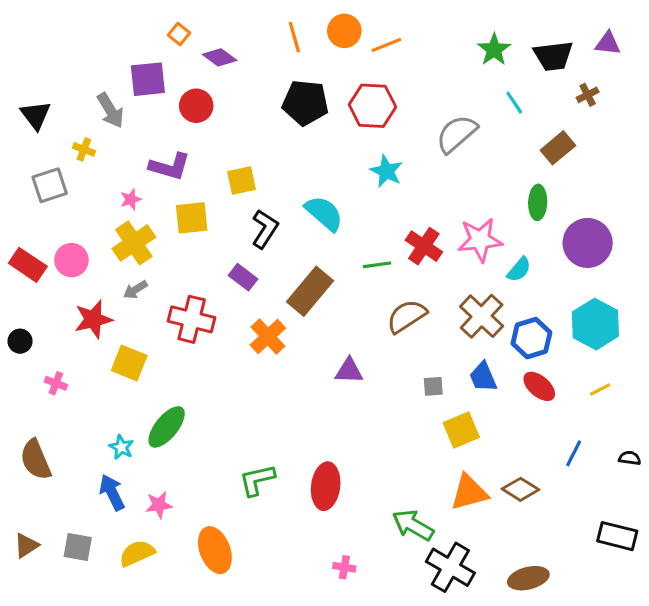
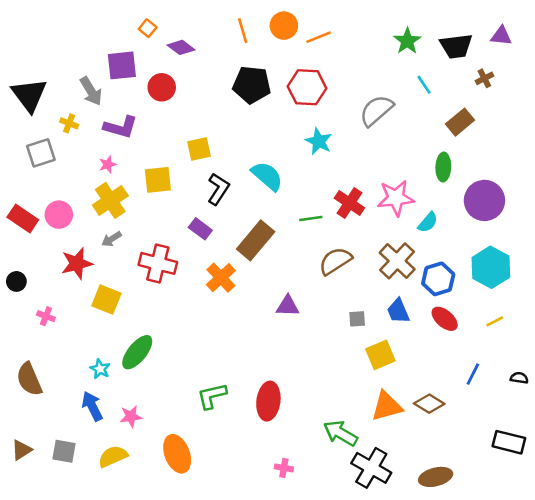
black triangle: (36, 115) -> (29, 95), size x1.4
purple L-shape: (170, 167) -> (121, 127), moved

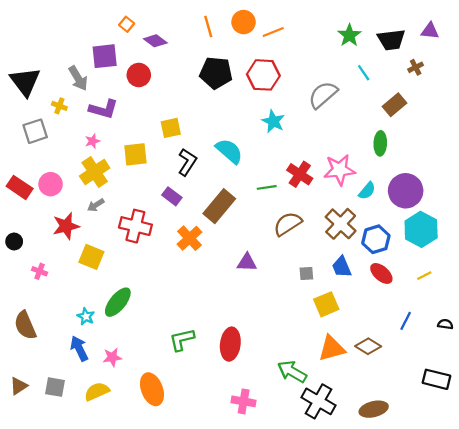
purple circle: (484, 200) -> (406, 191), moved
pink cross: (284, 468) -> (244, 401), size x1.5

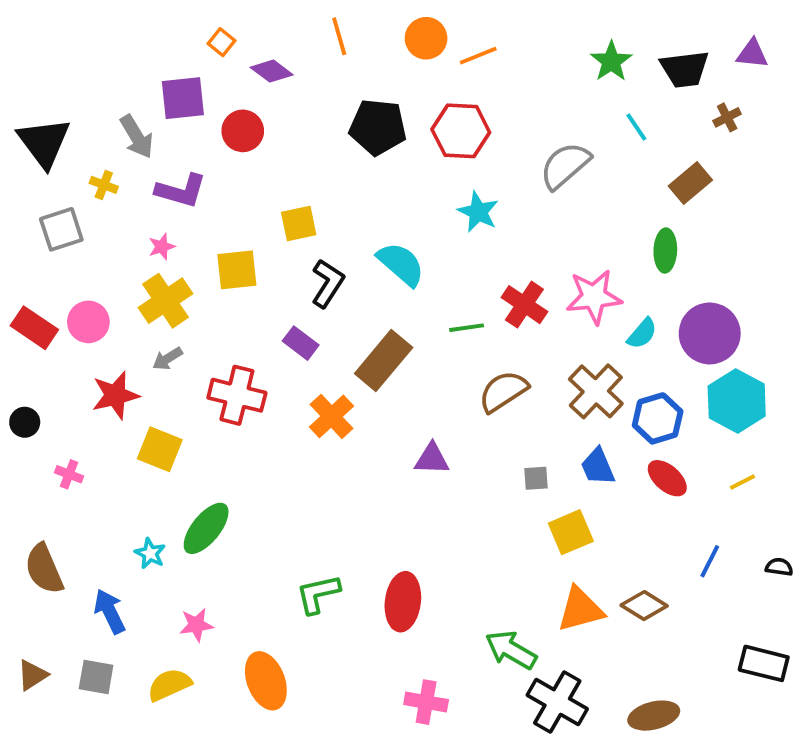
orange line: (208, 26) -> (339, 36), moved
blue arrow: (79, 348) -> (110, 611), moved

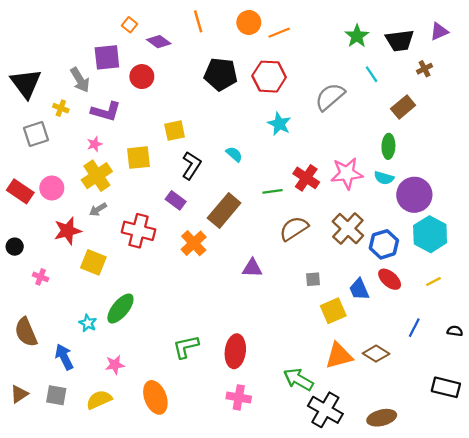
purple triangle: (752, 54) -> (439, 32), turned -30
cyan semicircle: (401, 264) -> (234, 154), size x0.6
cyan semicircle: (642, 333) -> (384, 178), moved, turned 66
blue trapezoid: (598, 467) -> (359, 289), moved
pink cross: (426, 702) -> (239, 397), moved

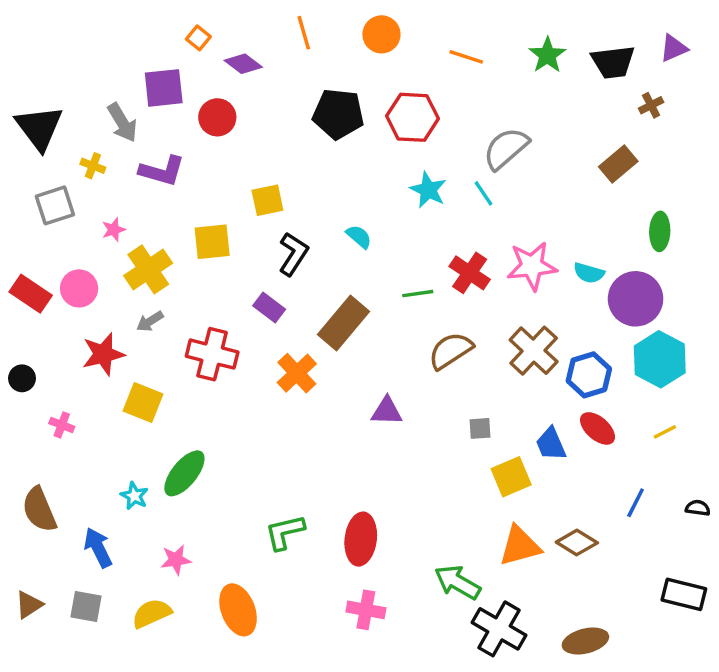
orange line: (279, 33) -> (466, 57), moved, turned 40
cyan line: (372, 74) -> (483, 193), moved
pink star: (95, 144) -> (114, 230), moved
green ellipse: (388, 146) -> (660, 231), moved

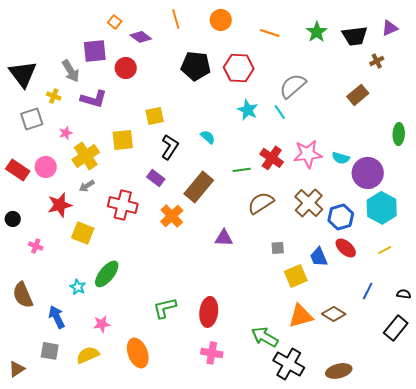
green ellipse: (660, 231) -> (399, 134), moved
black rectangle: (684, 594) -> (396, 328), moved, turned -65
brown triangle: (29, 605) -> (17, 369), moved

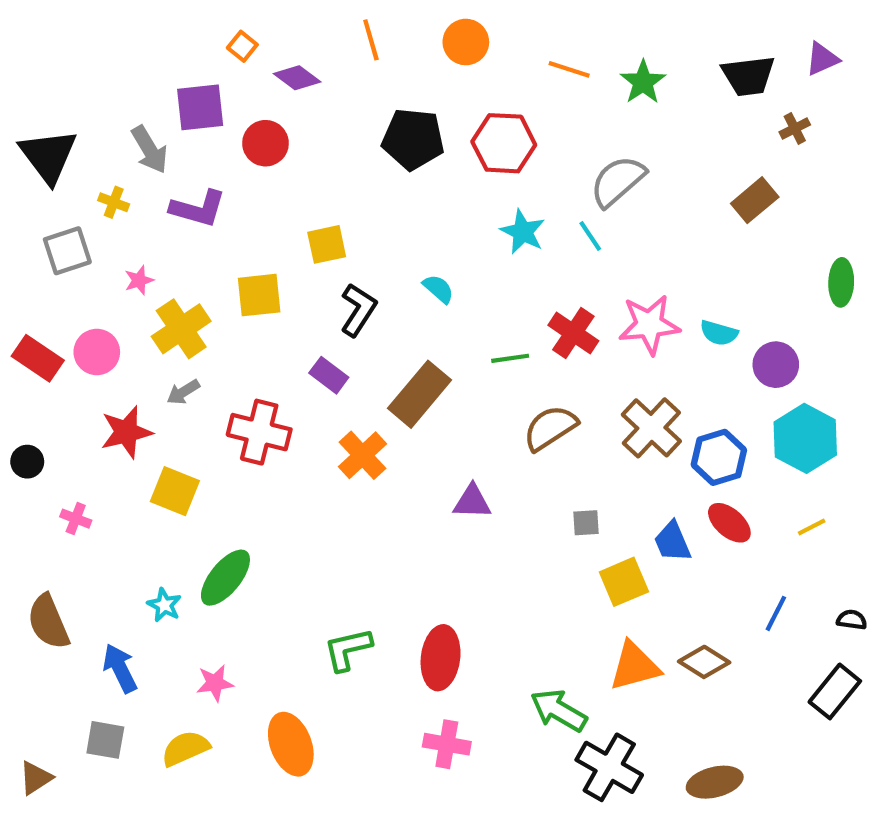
green star: (317, 32) -> (643, 82), moved
purple circle: (368, 173) -> (776, 365), size x0.7

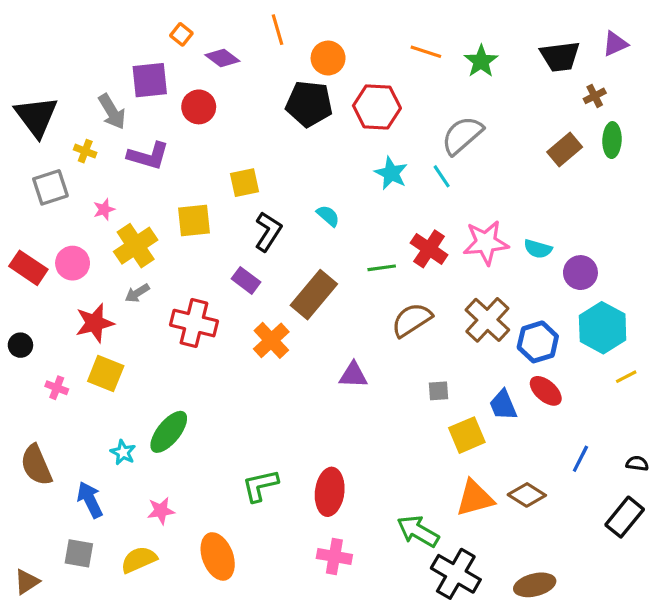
orange circle: (466, 42) -> (328, 58), moved
green ellipse: (841, 282) -> (612, 140), moved
yellow square: (175, 491) -> (106, 374), moved
yellow line: (812, 527) -> (626, 377), moved

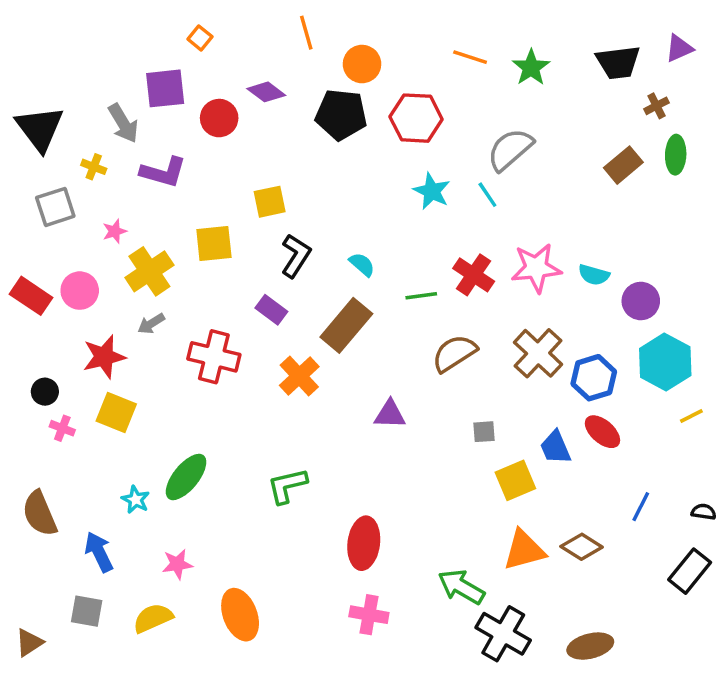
purple diamond: (222, 58) -> (266, 92), moved
cyan semicircle: (328, 216) -> (362, 264), moved
black circle: (20, 345) -> (45, 392), moved
green L-shape: (260, 486) -> (287, 486), moved

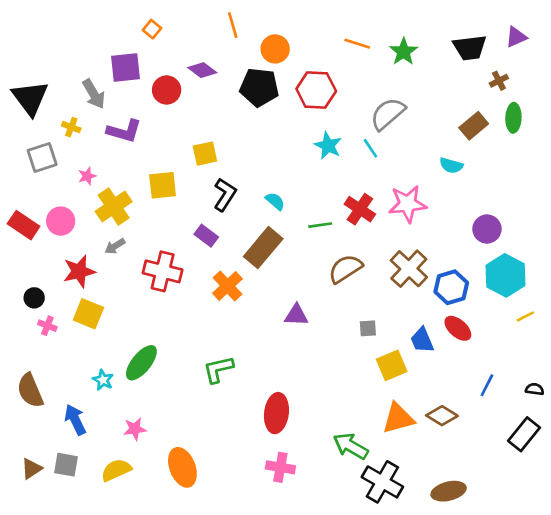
cyan semicircle: (594, 275) -> (451, 165), moved
brown triangle: (29, 643) -> (32, 469), moved

